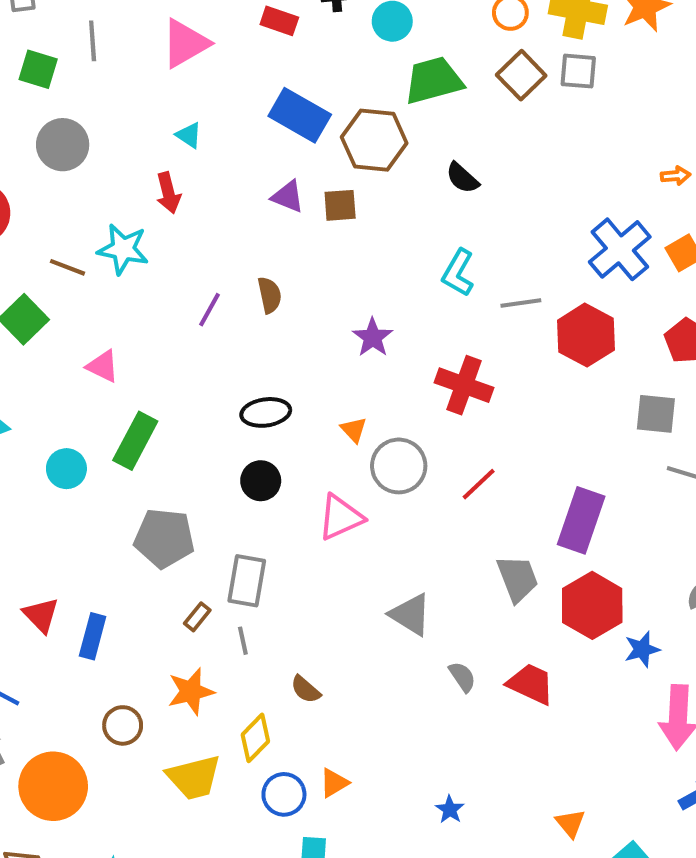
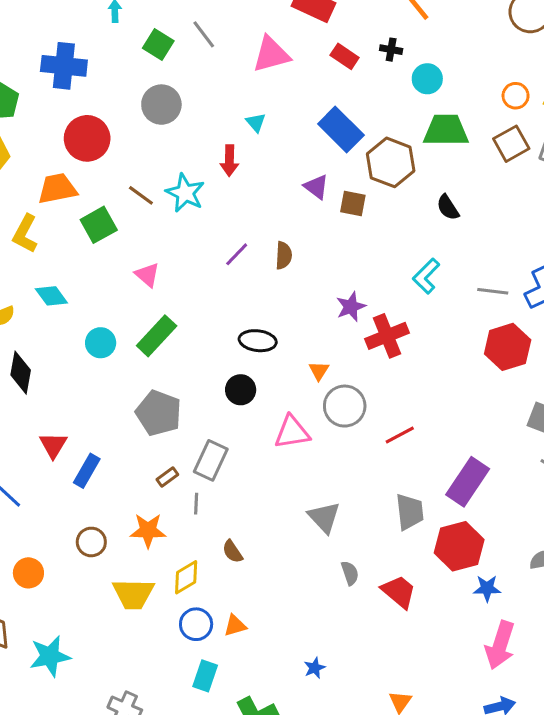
gray line: (93, 41) -> (204, 34), turned -48
gray line: (521, 303) -> (493, 291), moved
red cross: (464, 385) -> (387, 336), moved, turned 33
orange circle: (53, 786) -> (28, 573), size x0.6

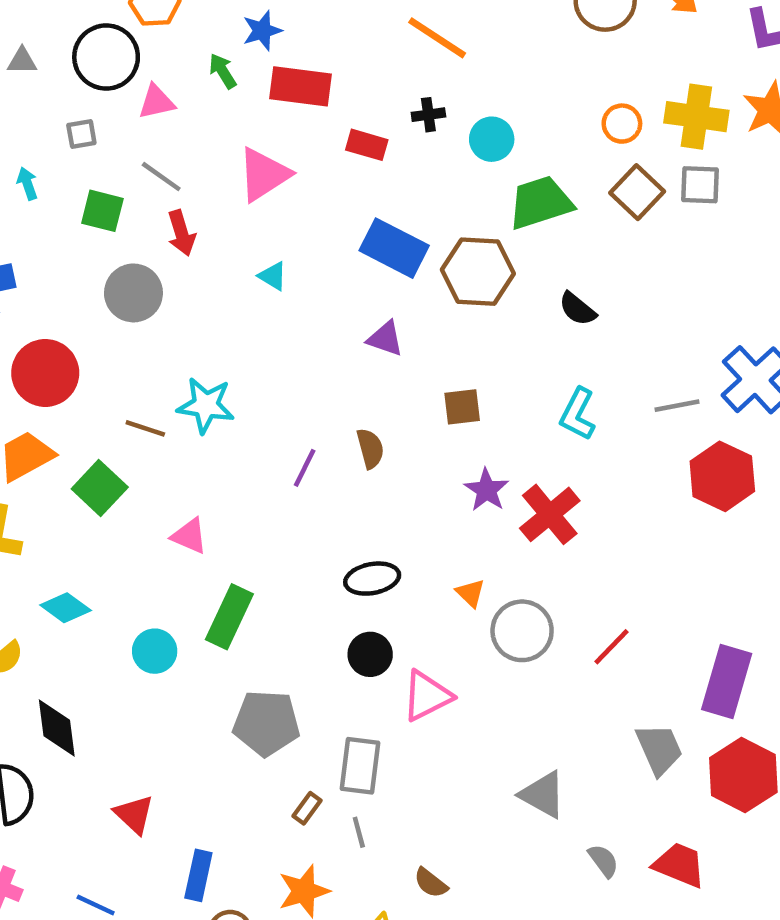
red arrow: (229, 161) -> (181, 233), moved
brown square: (353, 204) -> (462, 407), moved
pink triangle: (292, 432) -> (427, 696), moved
blue rectangle: (87, 471) -> (198, 875), moved

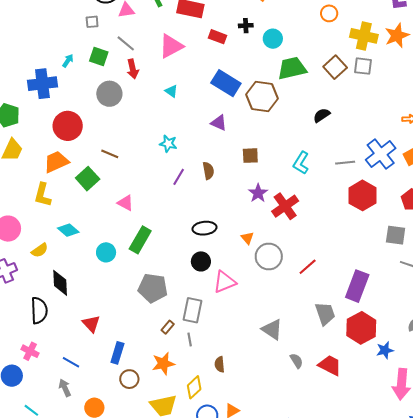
orange circle: (622, 124) -> (329, 13), moved
cyan arrow: (27, 184) -> (68, 61), moved, turned 48
black semicircle: (577, 309) -> (322, 115), moved, turned 102
cyan star: (206, 405) -> (168, 144), moved, size x0.7
brown semicircle: (431, 883) -> (220, 364), turned 42

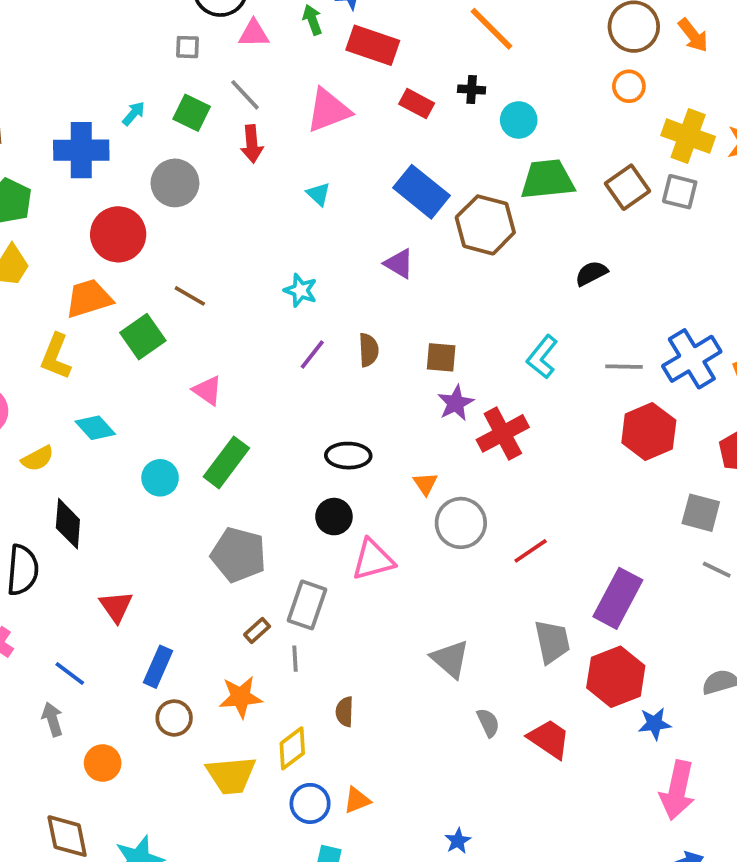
gray circle: (109, 94) -> (175, 183), moved
brown square: (250, 156) -> (441, 357), moved

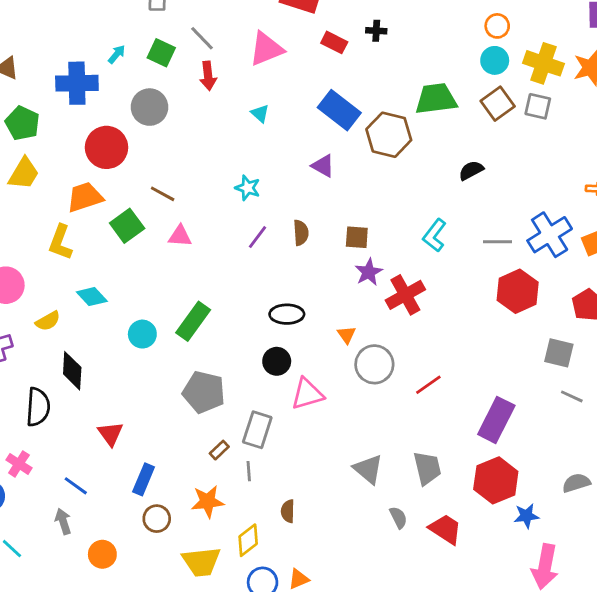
cyan circle: (519, 120) -> (495, 60), moved
pink triangle: (208, 390) -> (180, 236), moved, turned -30
gray trapezoid: (552, 642) -> (427, 468), moved

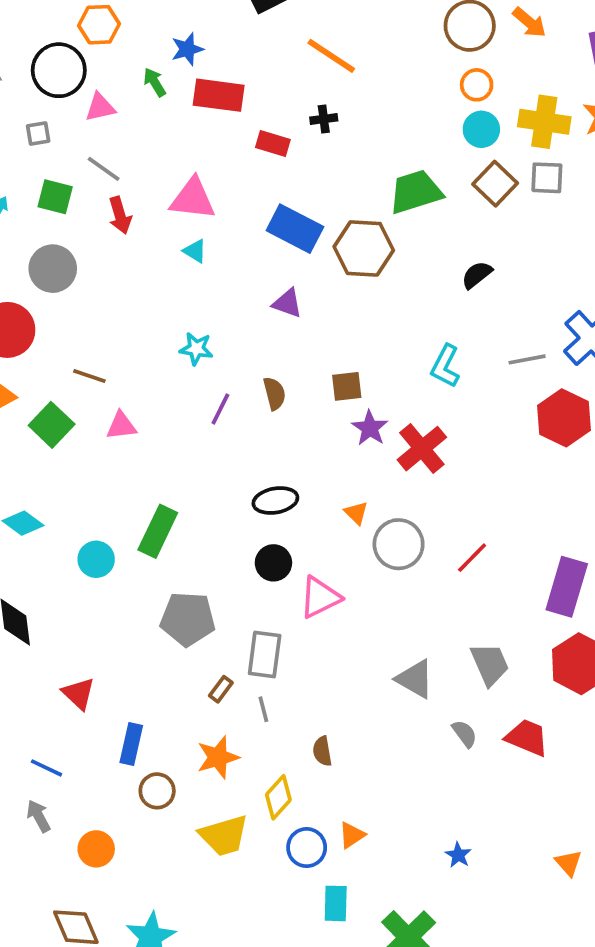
pink triangle: (266, 49) -> (193, 199), moved, turned 39

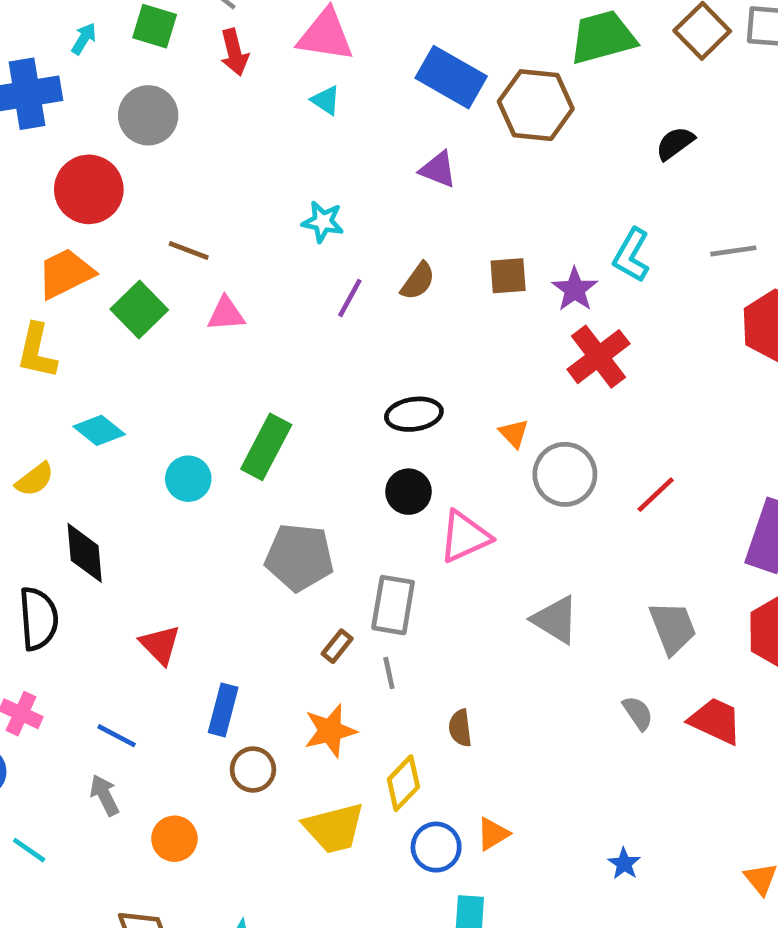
brown semicircle: (274, 393) -> (418, 281), turned 48
purple star: (370, 428) -> (575, 289), moved
gray triangle: (415, 679) -> (555, 620), moved

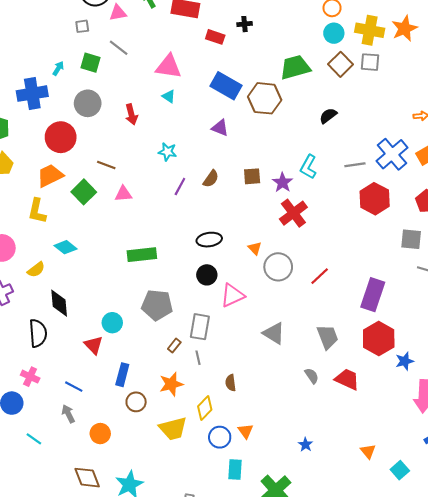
red arrow: (234, 52) -> (131, 114), moved
green rectangle: (266, 447) -> (142, 255), turned 56
cyan circle: (188, 479) -> (112, 323), moved
orange triangle: (493, 834) -> (246, 431), turned -35

